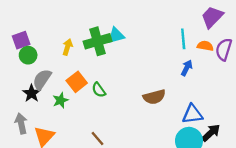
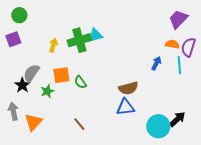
cyan line: (183, 39) -> (179, 65), moved
green circle: (28, 55) -> (19, 15), moved
orange square: (77, 82) -> (61, 75), turned 30
blue triangle: (192, 114) -> (125, 107), moved

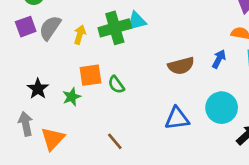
gray semicircle: (31, 73) -> (50, 28), moved
brown semicircle: (128, 88) -> (181, 66), moved
cyan circle: (158, 126) -> (222, 108), moved

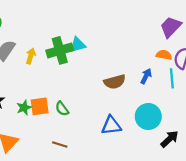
orange square: (91, 75) -> (40, 106), moved
green semicircle: (116, 85) -> (62, 109), moved
brown line: (115, 141) -> (60, 144), turned -32

